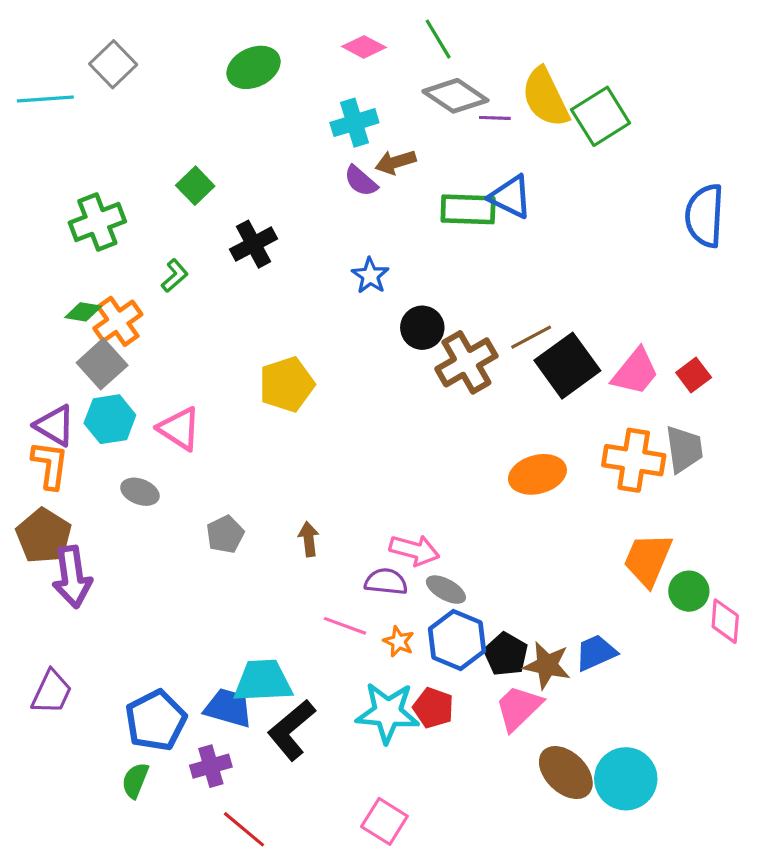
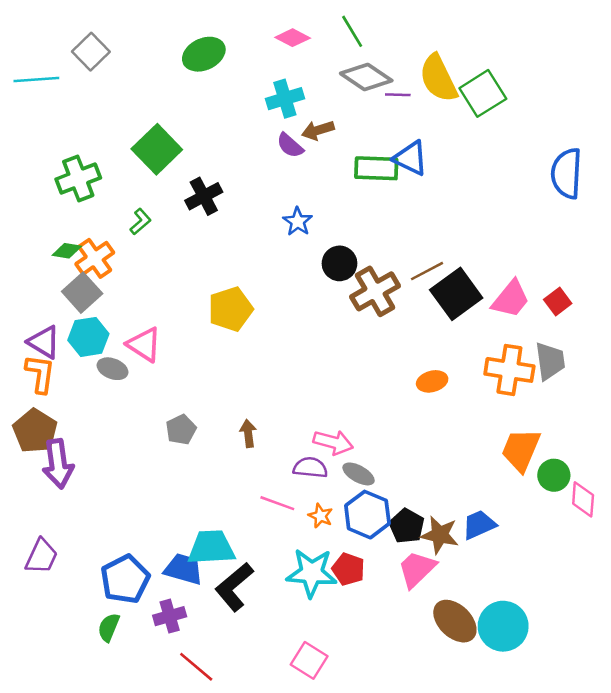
green square: (195, 186) -> (157, 149), size x1.6
orange ellipse: (537, 474) -> (432, 381), size x0.7
gray ellipse: (140, 492) -> (112, 369), moved

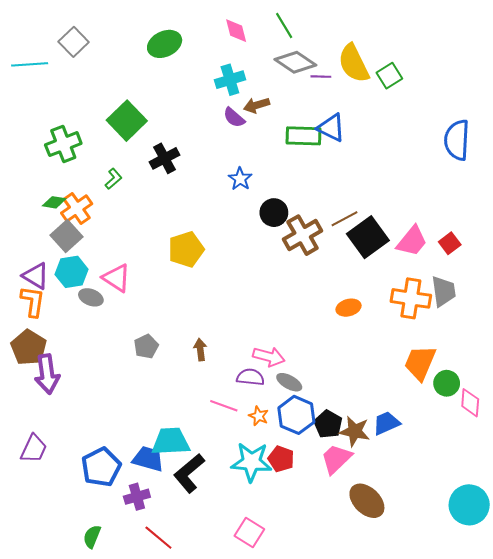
pink diamond: (293, 38) -> (236, 31), turned 48
green square: (483, 93) -> (389, 76), size x0.7
cyan circle: (503, 626) -> (469, 505), moved
green semicircle: (109, 627) -> (92, 537), moved

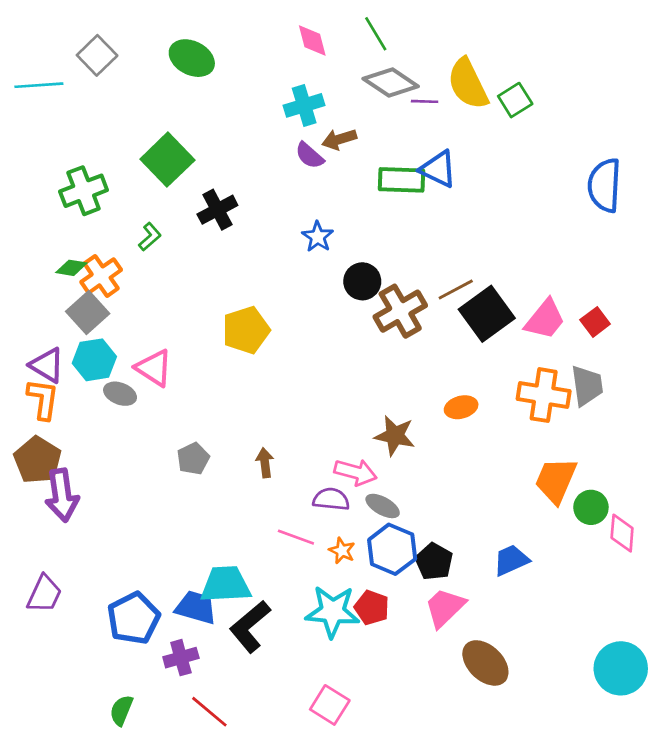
green ellipse: (165, 44) -> (192, 58), moved, turned 52
brown star: (355, 431) -> (395, 436), moved

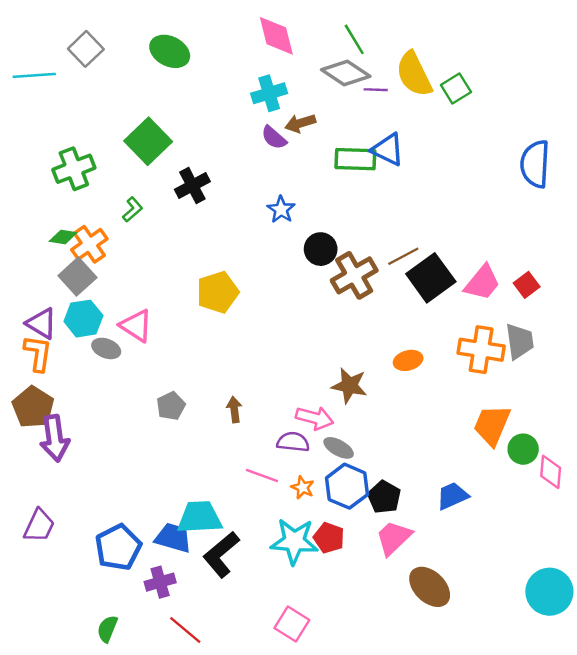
green line: (376, 34) -> (354, 39), moved
pink diamond: (312, 40) -> (276, 36), size x1.4

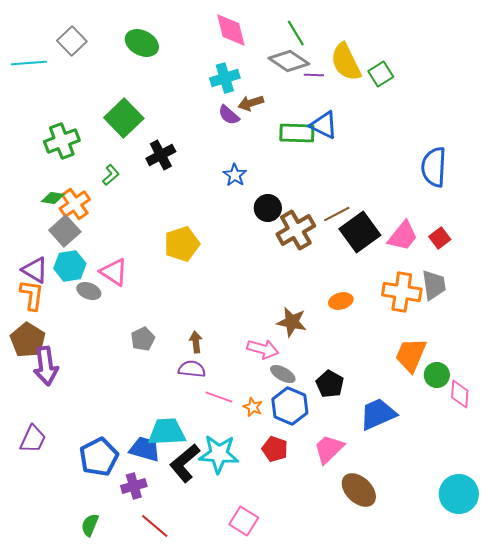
blue semicircle: (535, 164) -> (434, 167), moved
purple semicircle: (293, 442) -> (192, 369), moved
blue trapezoid: (452, 496) -> (378, 414), size x1.4
black pentagon: (384, 497) -> (330, 384), moved
cyan star: (294, 541) -> (219, 454), moved

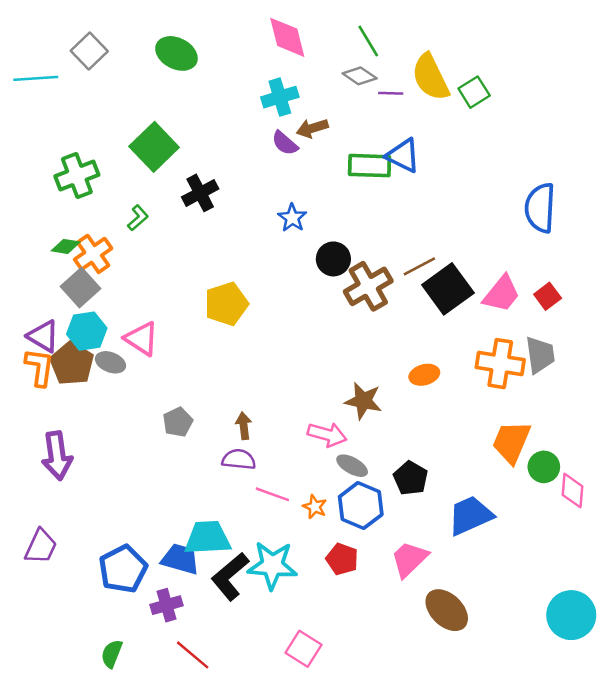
gray diamond: (289, 61) -> (360, 76), size x0.7
brown pentagon: (28, 340) -> (72, 364), moved

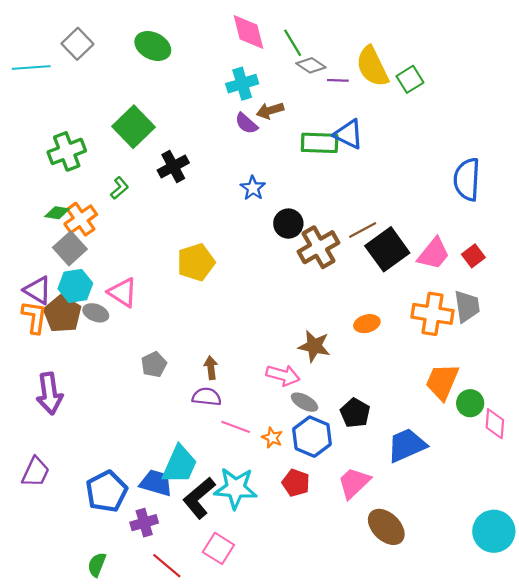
green line: (368, 41) -> (293, 43), moved
cyan trapezoid: (208, 538) -> (180, 465), turned 117
pink square: (303, 649) -> (218, 548), moved

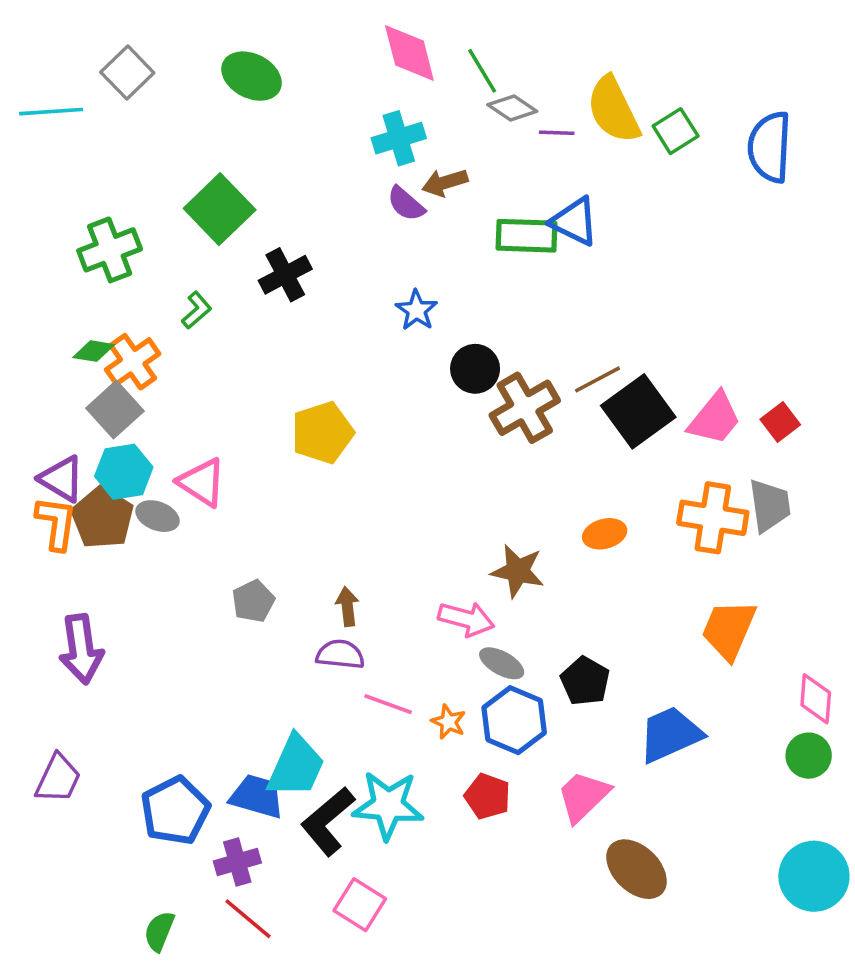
blue semicircle: (467, 179) -> (770, 147), moved
green circle: (470, 403) -> (809, 756), moved
red line: (167, 566) -> (248, 919), moved

